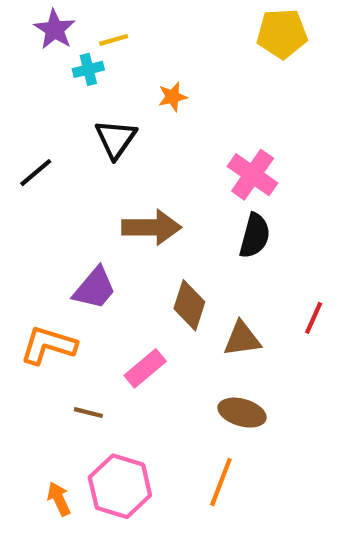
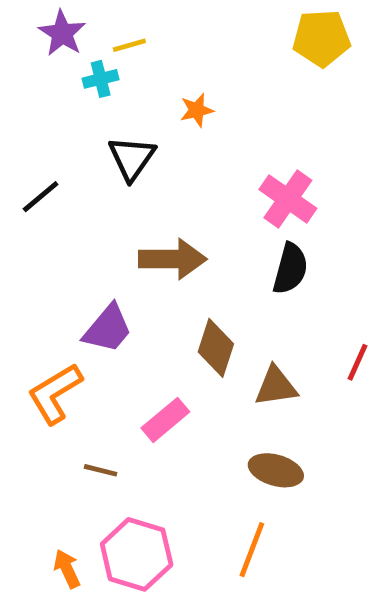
orange L-shape: (48, 345) -> (55, 393), turned -48

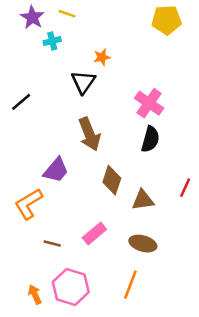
yellow line: (129, 45) -> (67, 14), moved, turned 35
black triangle: (132, 158) -> (83, 82), moved
brown arrow: (173, 259) -> (89, 134), turned 68
pink rectangle: (165, 420) -> (94, 234), moved

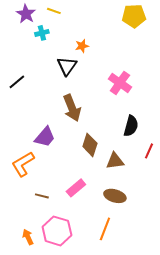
black semicircle: (150, 139) -> (131, 126), moved

